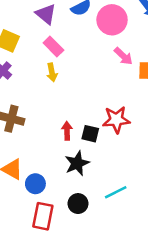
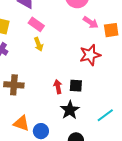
red star: (116, 120) -> (90, 55), moved
cyan line: (116, 192) -> (105, 115), moved

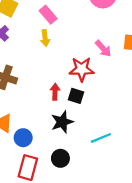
pink arrow: (91, 22) -> (103, 49), moved
red star: (90, 55) -> (82, 69), moved

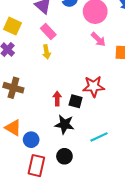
pink arrow: (103, 49) -> (98, 39), moved
red star: (82, 69) -> (94, 86), moved
black star: (62, 122) -> (65, 124), turned 30

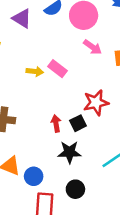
pink rectangle: (48, 31) -> (58, 69), moved
yellow arrow: (47, 52) -> (35, 71), turned -64
black square: (76, 101) -> (78, 123), turned -32

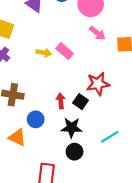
black square: (78, 123) -> (81, 102), turned -32
blue circle: (34, 176) -> (36, 119), moved
black circle: (75, 189) -> (74, 152), moved

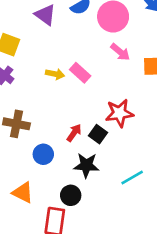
red arrow: (61, 101) -> (74, 133), turned 40
orange triangle: (17, 137) -> (23, 193), moved
black circle: (74, 152) -> (71, 195), moved

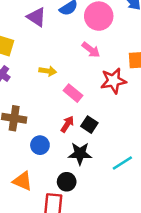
pink arrow: (120, 52) -> (91, 50), moved
pink rectangle: (80, 73) -> (73, 93), moved
red star: (119, 113) -> (113, 81), moved

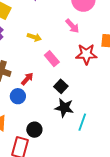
red arrow: (67, 124) -> (27, 79), moved
black star: (80, 154) -> (64, 108), moved
cyan line: (122, 163) -> (82, 122), turned -48

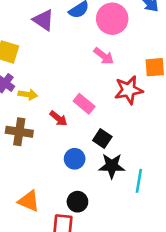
yellow arrow: (34, 37) -> (28, 94), moved
red arrow: (27, 79) -> (59, 118), moved, turned 96
blue circle: (18, 96) -> (75, 159), moved

